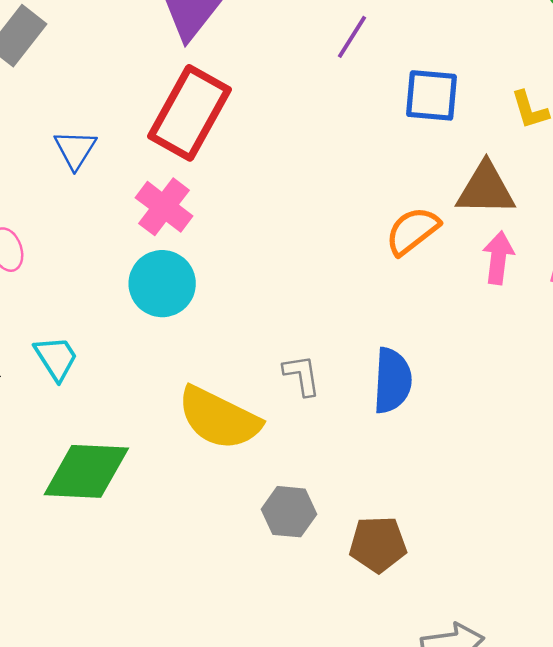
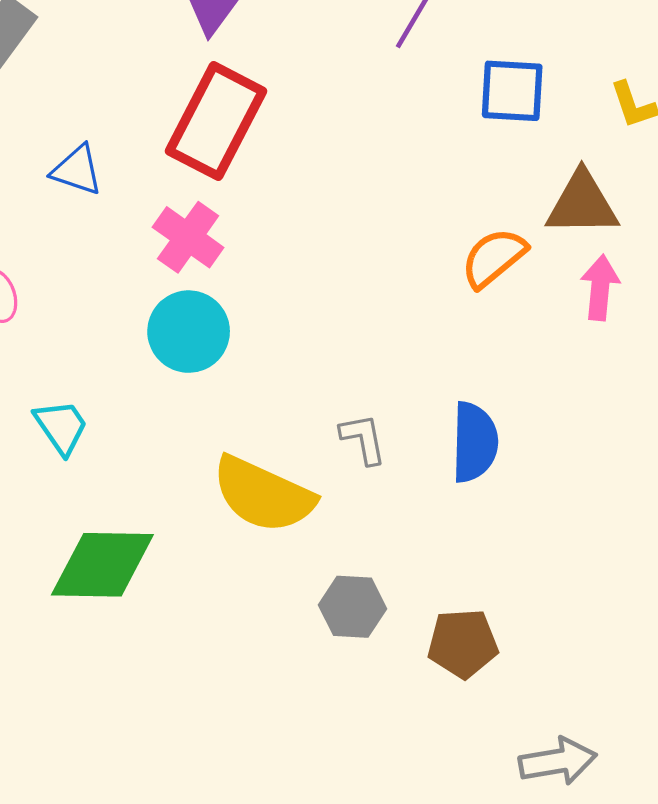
blue triangle: (75, 149) -> (77, 170), turned -42

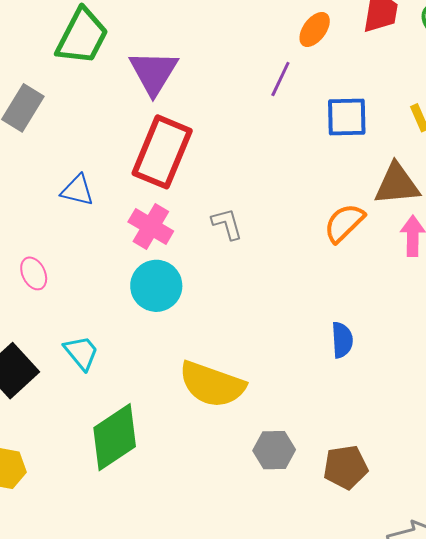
gray L-shape: (363, 439) -> (227, 224), moved
blue semicircle: (475, 442) -> (342, 340), size x0.7
green diamond: (102, 565) -> (115, 437), turned -30

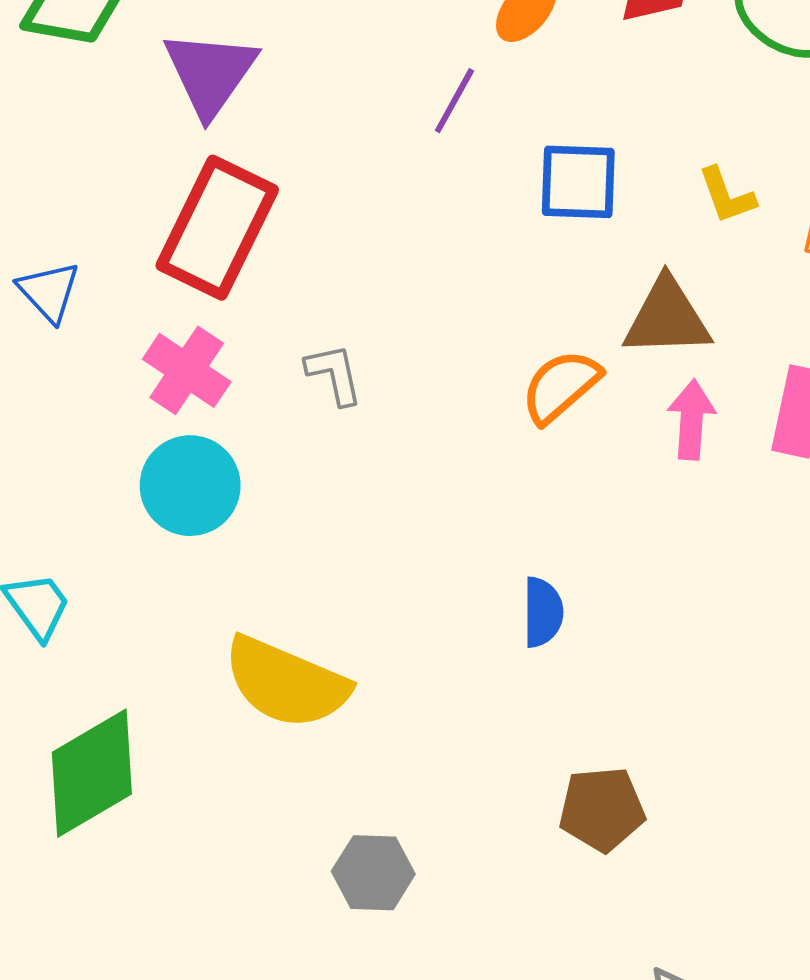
blue triangle: (77, 190) -> (49, 292), turned 30
gray hexagon: (274, 450) -> (373, 873), moved
brown pentagon: (346, 467) -> (602, 809), moved

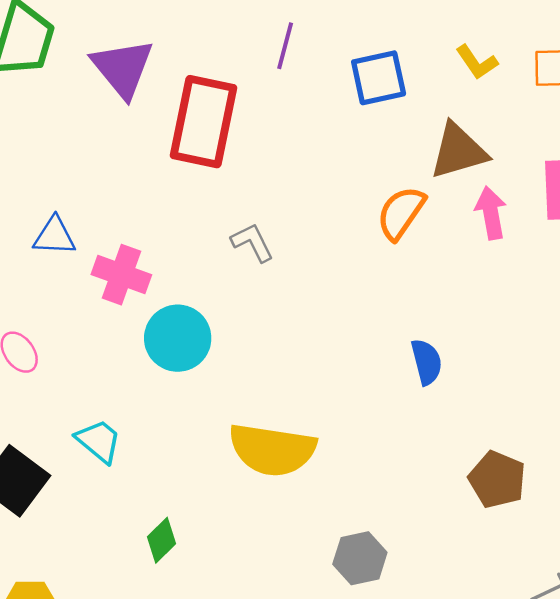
red rectangle: (217, 228) -> (204, 122), moved
blue triangle: (49, 292) -> (54, 236), turned -30
pink cross: (187, 370) -> (121, 275), moved
green diamond: (92, 773) -> (161, 540), size x0.5
brown pentagon: (602, 809) -> (497, 479), turned -30

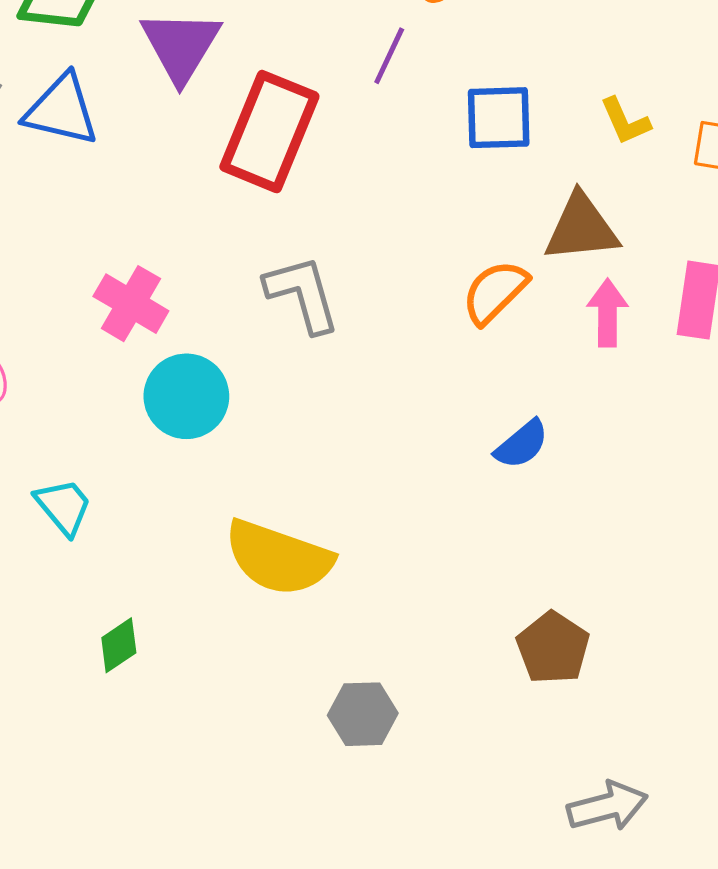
blue triangle: (54, 236) -> (61, 110), moved, size x1.4
gray L-shape: (252, 242) -> (302, 294), size x1.5
blue semicircle: (427, 362) -> (522, 444), moved, turned 54

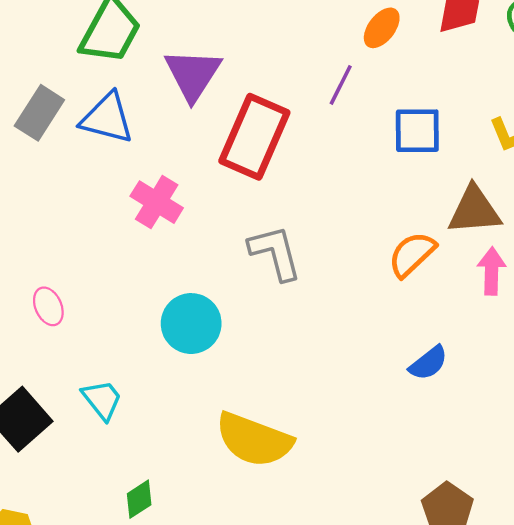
pink cross: (131, 304) -> (157, 202), moved

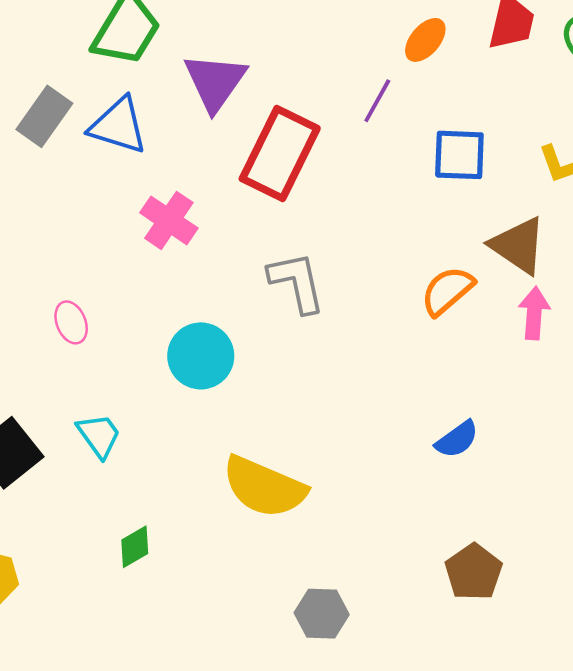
brown triangle: (474, 210) -> (518, 245), turned 36
pink ellipse: (48, 306) -> (71, 322), moved
blue semicircle: (428, 363) -> (457, 439), moved

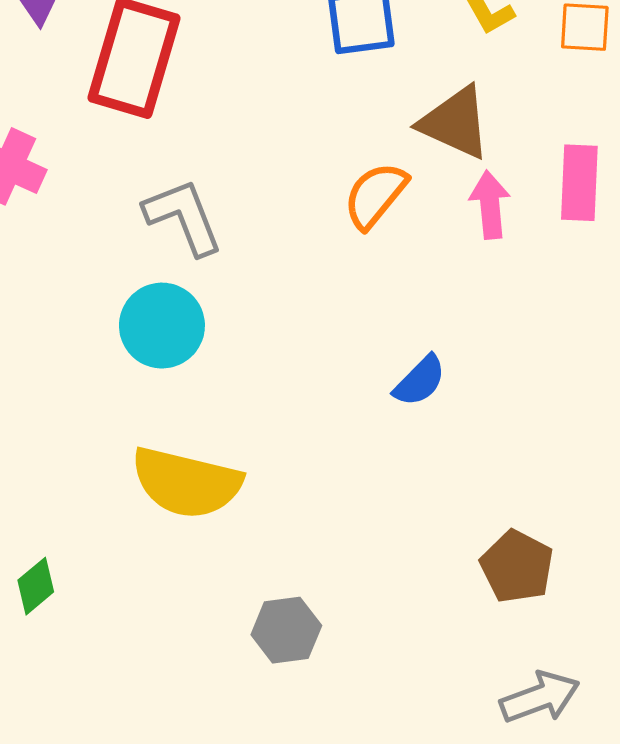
cyan circle: (201, 356) -> (162, 326), moved
brown pentagon: (474, 572) -> (517, 567), moved

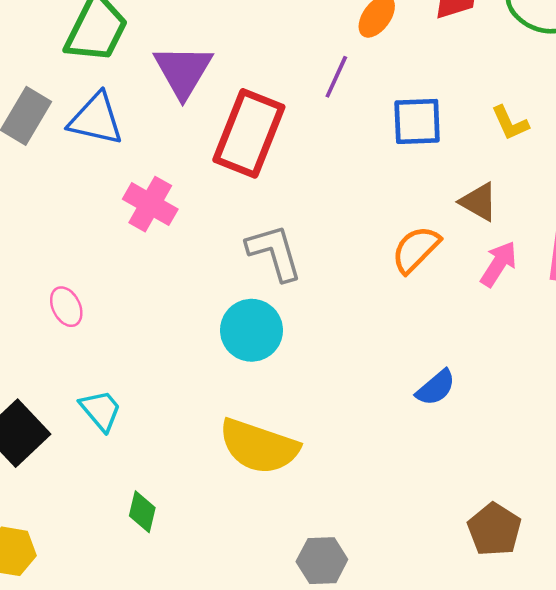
brown triangle: (455, 123) -> (479, 202), size x0.7
pink arrow: (490, 205) -> (499, 264), turned 33
green diamond: (36, 586) -> (142, 512), turned -42

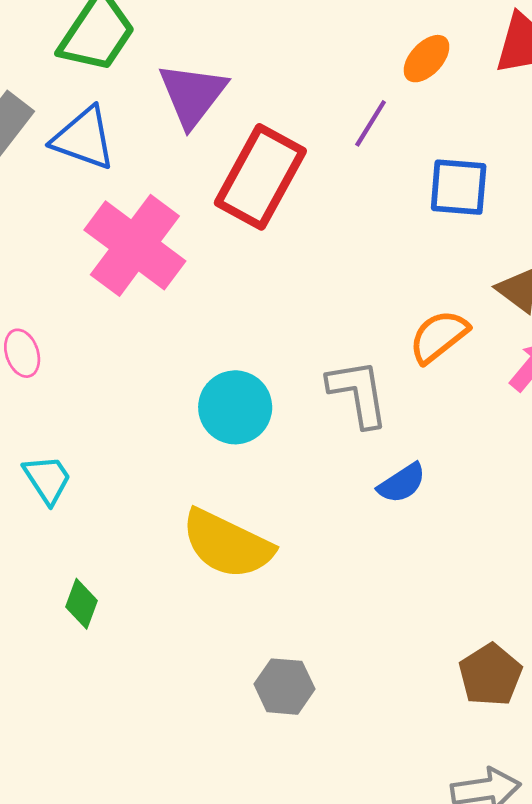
pink cross: (150, 204) -> (135, 245), size x1.6
gray L-shape: (274, 252) -> (358, 393), moved
blue semicircle: (436, 388) -> (402, 483), moved

